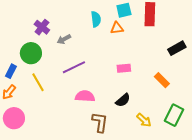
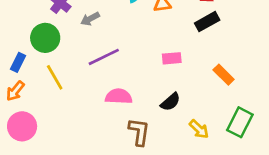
black rectangle: (177, 48) -> (207, 22), moved

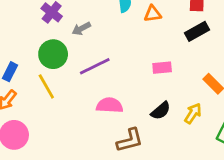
green circle: (45, 38) -> (53, 54), moved
yellow arrow: (199, 129) -> (193, 113), moved, turned -100
brown L-shape: (139, 132) -> (130, 140), turned 68

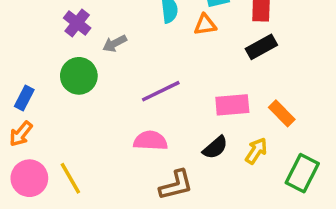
purple line: (95, 66) -> (161, 91), moved
pink rectangle: (162, 68) -> (232, 105), moved, size x1.4
yellow line: (46, 86) -> (70, 178), moved

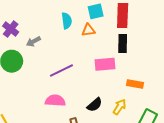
black rectangle: (261, 47) -> (123, 44), turned -60
pink rectangle: (232, 105) -> (105, 64), moved
orange rectangle: (282, 113) -> (135, 84), turned -35

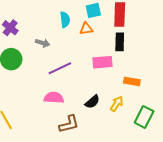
gray arrow: (33, 41) -> (43, 43), moved, turned -136

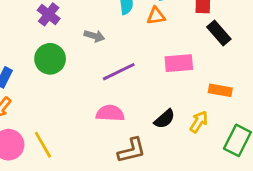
black rectangle: (120, 42) -> (219, 33), moved, turned -42

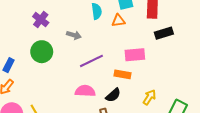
black rectangle: (219, 33) -> (164, 33), turned -66
orange rectangle: (220, 90) -> (122, 74), moved
black semicircle: (164, 119) -> (113, 95), moved

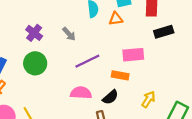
purple cross: (41, 20) -> (34, 33), moved
gray arrow: (74, 35) -> (69, 34), turned 32
green circle: (42, 52) -> (35, 63), moved

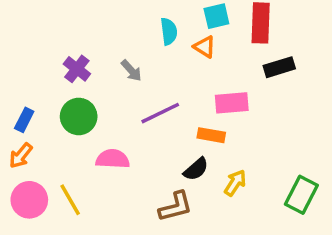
orange triangle: (116, 19) -> (204, 47), turned 40
pink semicircle: (81, 93) -> (113, 159), moved
yellow arrow: (148, 99) -> (235, 183), moved

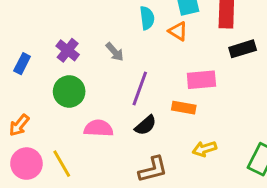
purple line: (160, 113) -> (140, 89), turned -44
blue rectangle: (24, 120) -> (22, 64), moved
black semicircle: (196, 169) -> (146, 125), moved
yellow arrow: (235, 183) -> (204, 149), turned -140

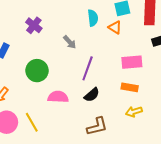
purple cross: (68, 50) -> (34, 25), moved
orange rectangle: (184, 108) -> (130, 87), moved

